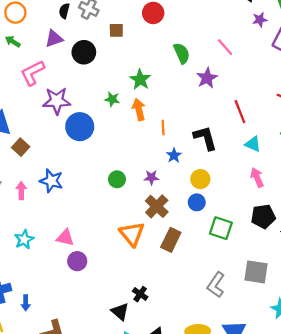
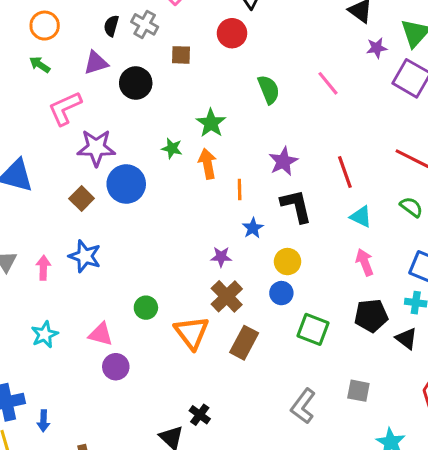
purple star: (207, 78) -> (283, 161), moved
brown square: (21, 147) -> (82, 198), moved
green circle: (117, 179) -> (146, 308), moved
gray square: (256, 272) -> (358, 391), size x0.7

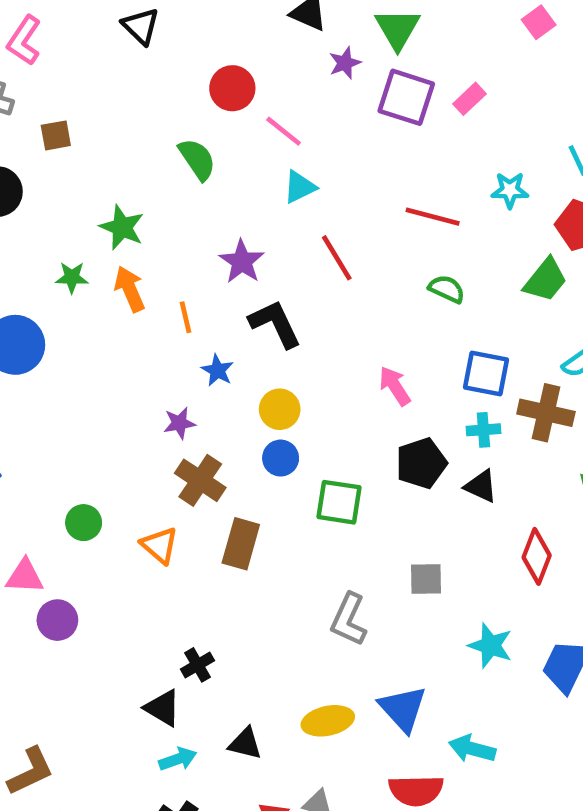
red circle: (232, 33) -> (232, 88), moved
cyan triangle: (361, 217) -> (300, 187), moved, turned -40
orange triangle: (192, 333) -> (159, 545), size x0.7
black cross: (200, 415) -> (198, 665), turned 35

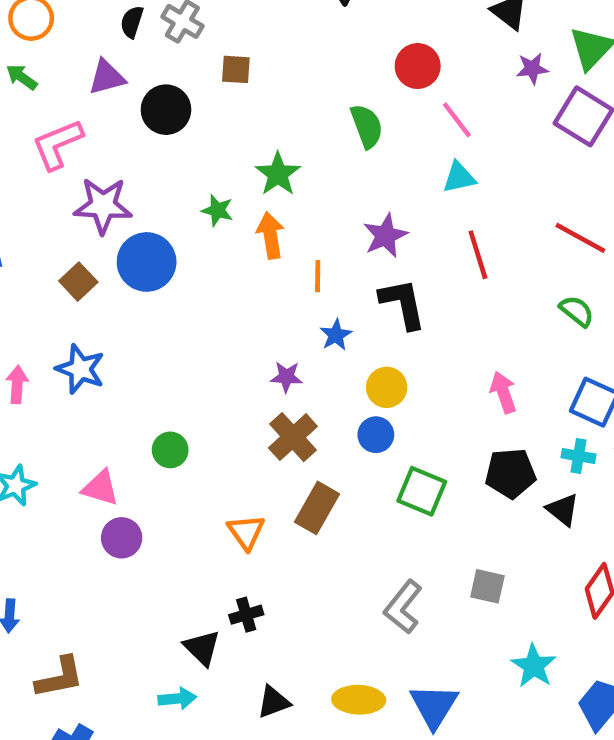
orange triangle: (159, 545) -> (246, 532), moved
black triangle: (245, 743) -> (273, 702), turned -48
cyan arrow: (178, 759) -> (177, 699), moved

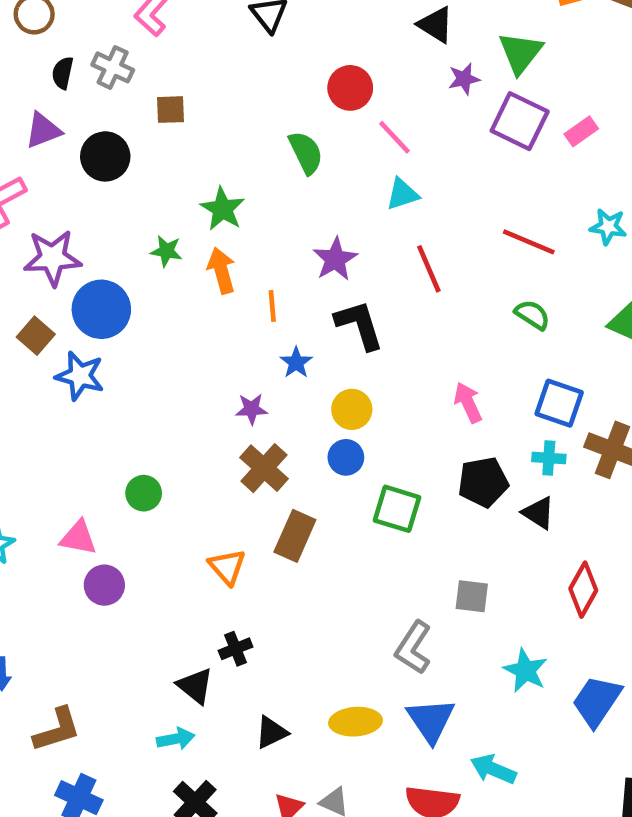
blue star: (80, 369) -> (80, 376), moved
gray L-shape: (403, 607) -> (413, 648), moved

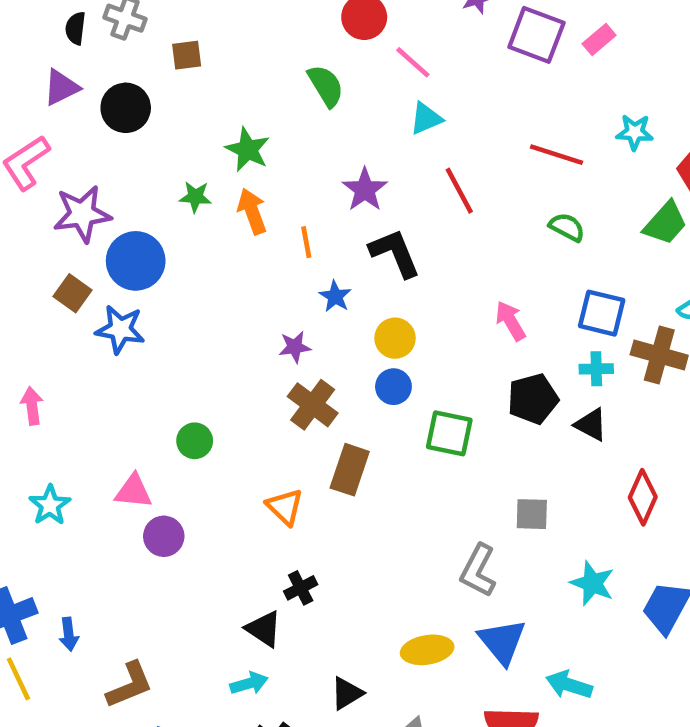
black triangle: (271, 732) -> (347, 693), moved

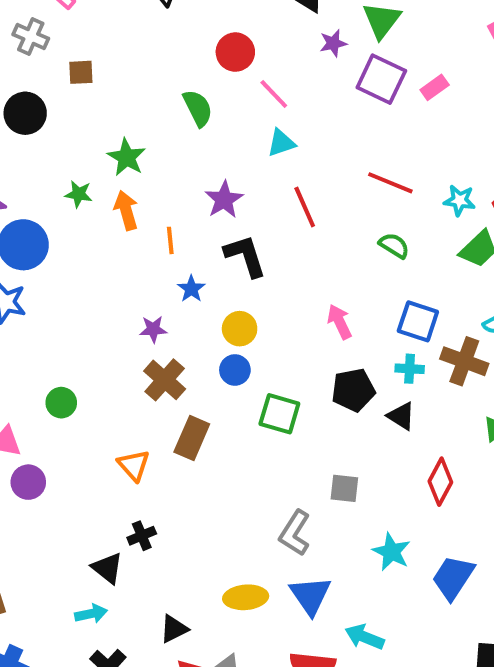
cyan star: (635, 132) -> (460, 200), moved

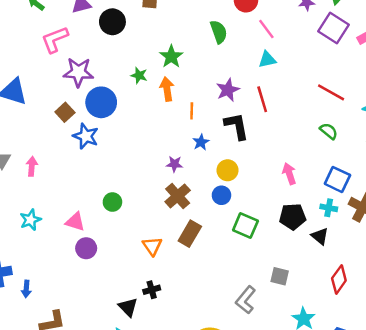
red line: (305, 207) -> (262, 99), moved

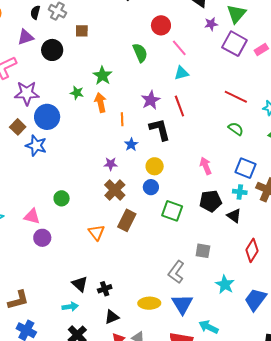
black cross: (152, 290) -> (105, 289), moved

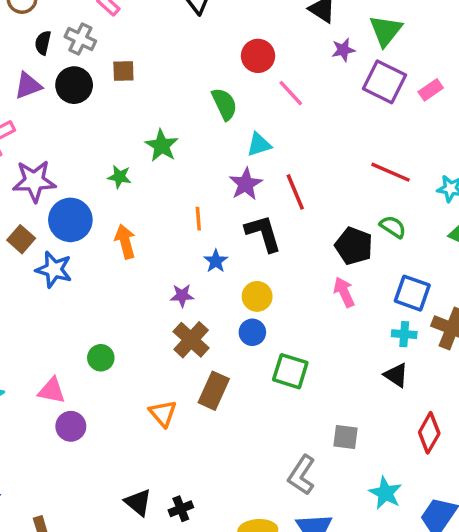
black circle: (52, 50) -> (74, 85), moved
cyan triangle: (182, 73) -> (259, 145), moved
orange arrow: (101, 103) -> (125, 242), moved
black pentagon: (210, 201) -> (354, 246), moved, turned 30

